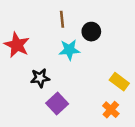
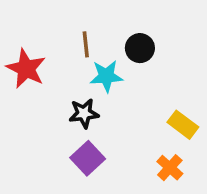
brown line: (62, 19) -> (86, 44), moved
black star: (40, 78) -> (84, 113), moved

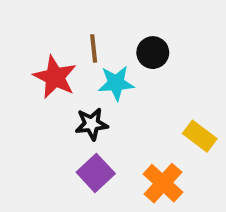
red star: (26, 69) -> (55, 77), moved
orange cross: (170, 168) -> (163, 183), moved, size x1.4

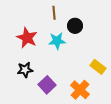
brown line: (94, 48) -> (54, 13), moved
black star: (92, 124) -> (25, 70), moved

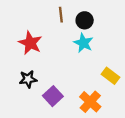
black circle: (75, 26) -> (85, 20), moved
cyan star: (57, 41) -> (83, 43), moved, turned 30

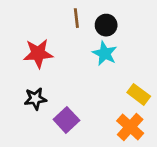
red star: (30, 43) -> (38, 53), turned -30
orange cross: (90, 102) -> (130, 127), moved

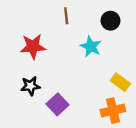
black circle: (106, 25) -> (110, 21), moved
orange cross: (130, 127) -> (113, 111), turned 35

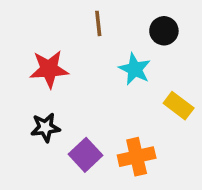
yellow rectangle: (120, 82) -> (179, 106), moved
orange cross: (113, 111) -> (137, 157), moved

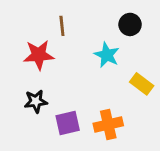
brown line: (98, 23) -> (62, 26), moved
purple square: (85, 155) -> (68, 123), turned 30

